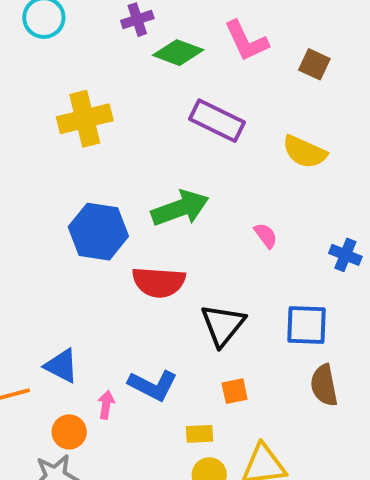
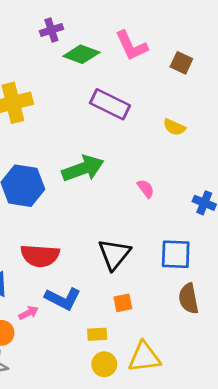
yellow semicircle: (305, 152) -> (174, 127), size x0.7
red semicircle: (159, 282) -> (40, 256), moved
pink arrow: (106, 405) -> (29, 313), turned 54

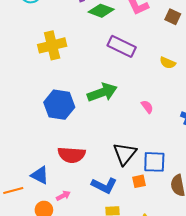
blue square: (176, 254) -> (154, 162), moved
blue L-shape: (63, 299) -> (104, 185), moved
orange square: (123, 303) -> (139, 181), moved

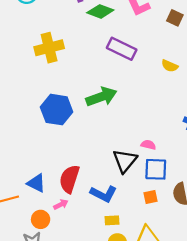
pink semicircle: (147, 107) -> (148, 145), moved, turned -40
red semicircle: (72, 155) -> (69, 179), moved, turned 104
orange square: (139, 181) -> (150, 197), moved

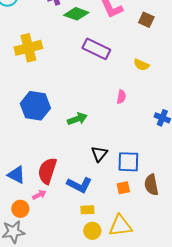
green arrow: (101, 97) -> (77, 119), moved, size x0.7
pink semicircle: (148, 145) -> (121, 97), moved, turned 88
black triangle: (125, 161) -> (99, 154), size x0.7

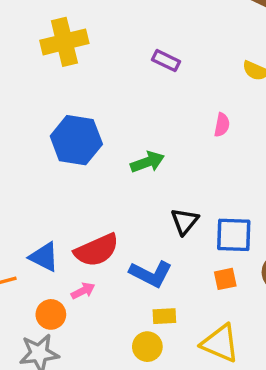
purple rectangle: (96, 49) -> (166, 61), moved, size x0.6
red semicircle: (47, 171) -> (97, 250), turned -132
yellow triangle: (120, 226) -> (220, 343), turned 30
yellow circle: (92, 231) -> (147, 347), moved

